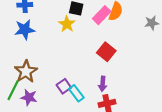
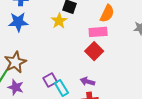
pink rectangle: (102, 15) -> (98, 32), moved, turned 36
purple arrow: (103, 84) -> (87, 81), turned 96

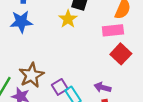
red square: (94, 51) -> (121, 54), moved
brown star: (15, 62) -> (31, 75), moved

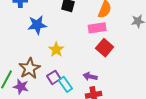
yellow star: (68, 19) -> (56, 50), moved
blue star: (21, 22) -> (37, 25), moved

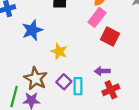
pink rectangle: (97, 28) -> (97, 17), turned -30
cyan rectangle: (65, 84) -> (78, 86), turned 49

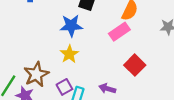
blue star: (32, 30) -> (71, 26), moved
red square: (110, 36) -> (135, 65), moved

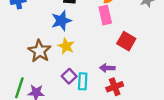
pink rectangle: (119, 32) -> (105, 15), turned -54
brown star: (36, 74) -> (39, 51), moved

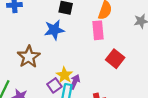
yellow star: (66, 46) -> (64, 75), moved
purple arrow: (107, 68) -> (75, 82), moved, turned 104

